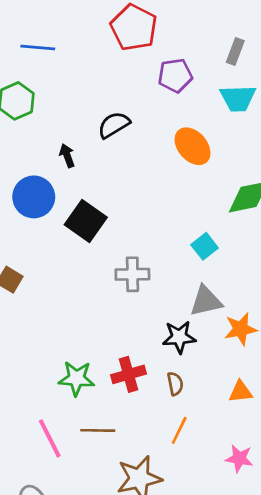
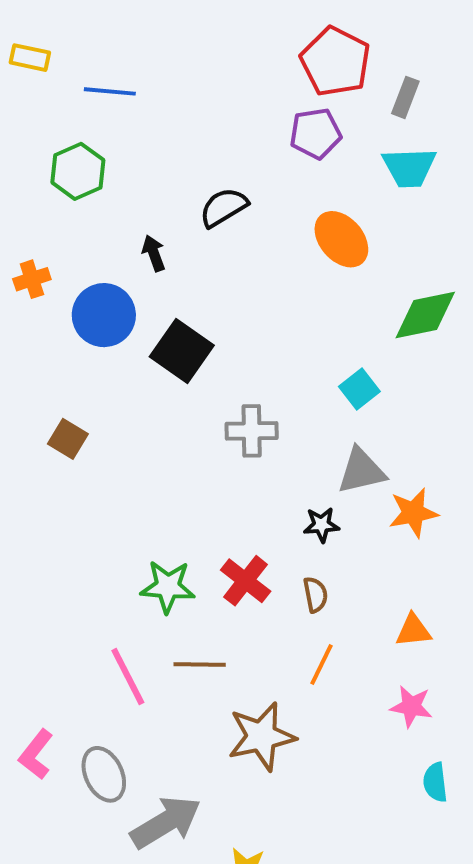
red pentagon: (134, 27) -> (335, 62), moved
black star: (179, 337) -> (321, 525), size x0.7
red cross: (128, 374) -> (246, 581), turned -36
orange triangle: (241, 392) -> (413, 631), moved

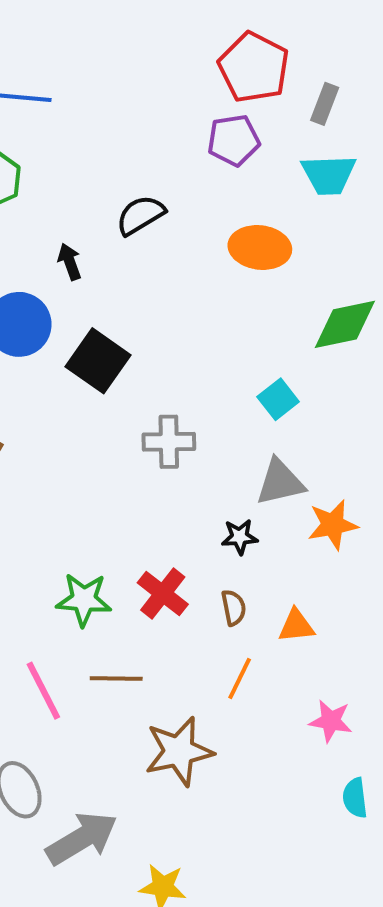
orange ellipse: (341, 239) -> (260, 247), turned -42
orange triangle: (413, 631) -> (296, 626), moved

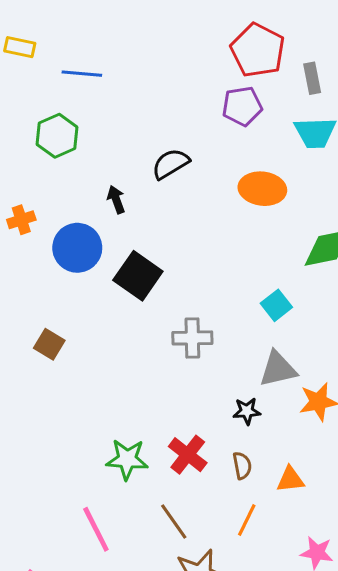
gray rectangle: (325, 104) -> (312, 78), turned -32
brown line: (116, 678) -> (174, 522), moved, turned 54

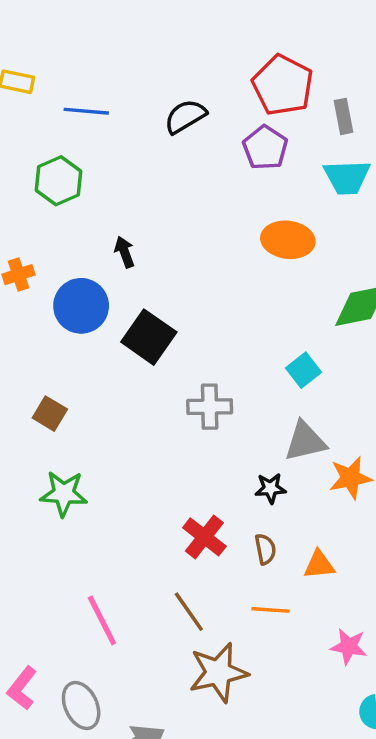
purple pentagon: (242, 106) -> (265, 148), turned -30
black semicircle: (171, 164) -> (185, 116), moved
green star: (127, 459) -> (64, 494), moved
orange line: (247, 520) -> (270, 610), turned 68

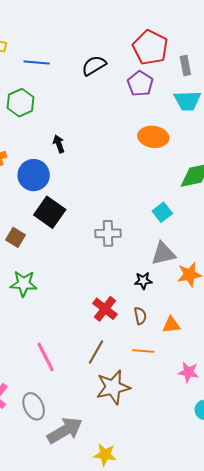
black square: (149, 337) -> (50, 212), moved
brown line: (189, 612) -> (96, 352), turned 65

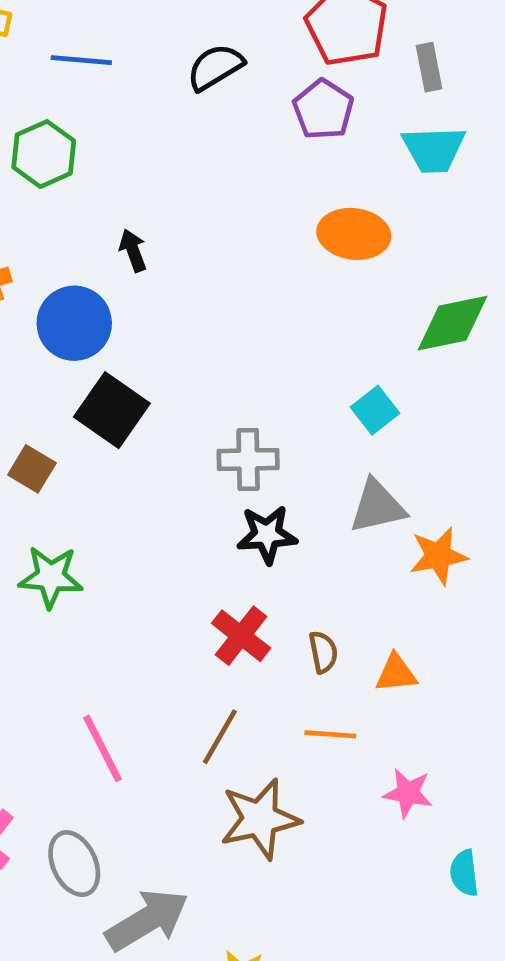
black star: (143, 281) -> (267, 535), moved, size x1.4
pink star: (188, 372) -> (408, 793), moved

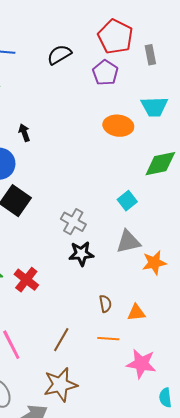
cyan trapezoid: (434, 149) -> (154, 107), moved
gray cross: (248, 459) -> (73, 222), turned 30
red cross: (241, 636) -> (26, 280), moved
pink star: (408, 793) -> (141, 364), size x1.4
brown star: (260, 819) -> (60, 385), moved

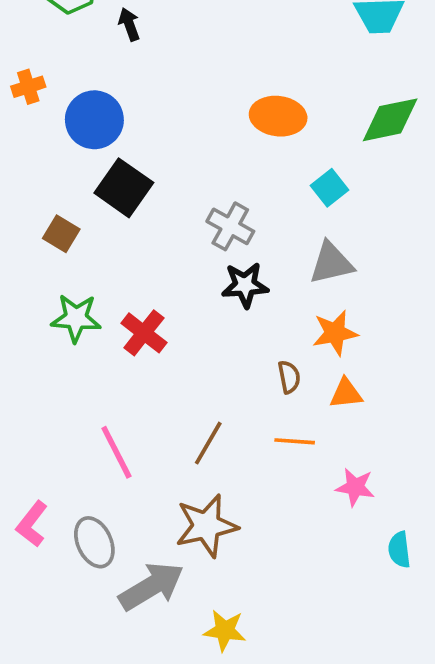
orange ellipse: (118, 126) -> (278, 116), moved
black arrow: (24, 133) -> (129, 24), moved
orange star: (154, 263) -> (335, 333), moved
pink star: (141, 364) -> (355, 487), size x0.7

